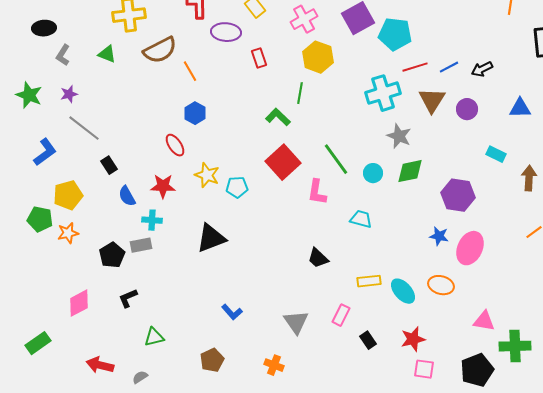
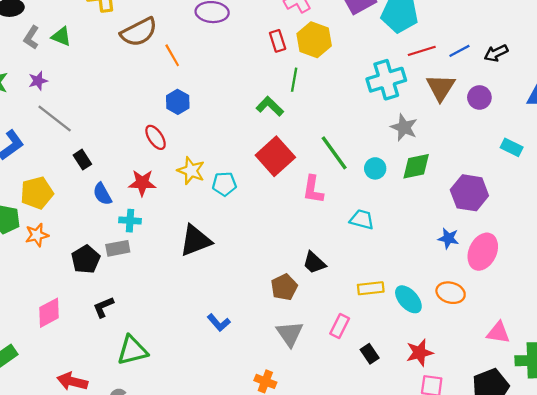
green triangle: (107, 54) -> (61, 36), moved
red rectangle: (259, 58) -> (278, 41), moved
green triangle: (154, 337) -> (132, 350), size x1.4
brown pentagon: (212, 360) -> (284, 287), moved

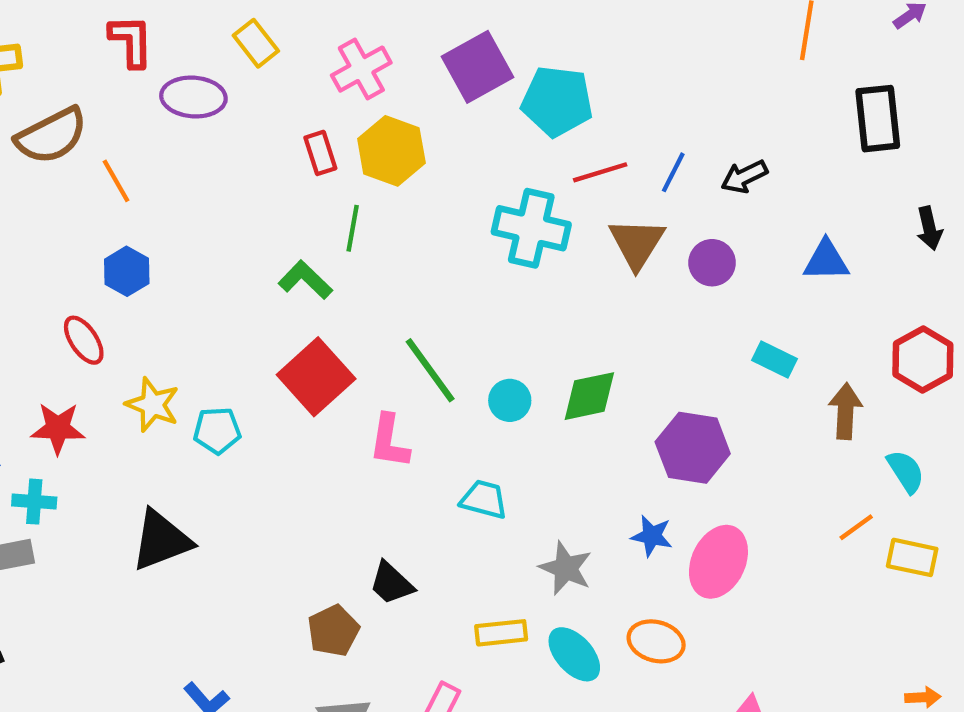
blue line: (459, 51) -> (673, 172), turned -35
cyan cross: (386, 80) -> (531, 228), turned 30
gray star: (404, 127) -> (566, 568), moved

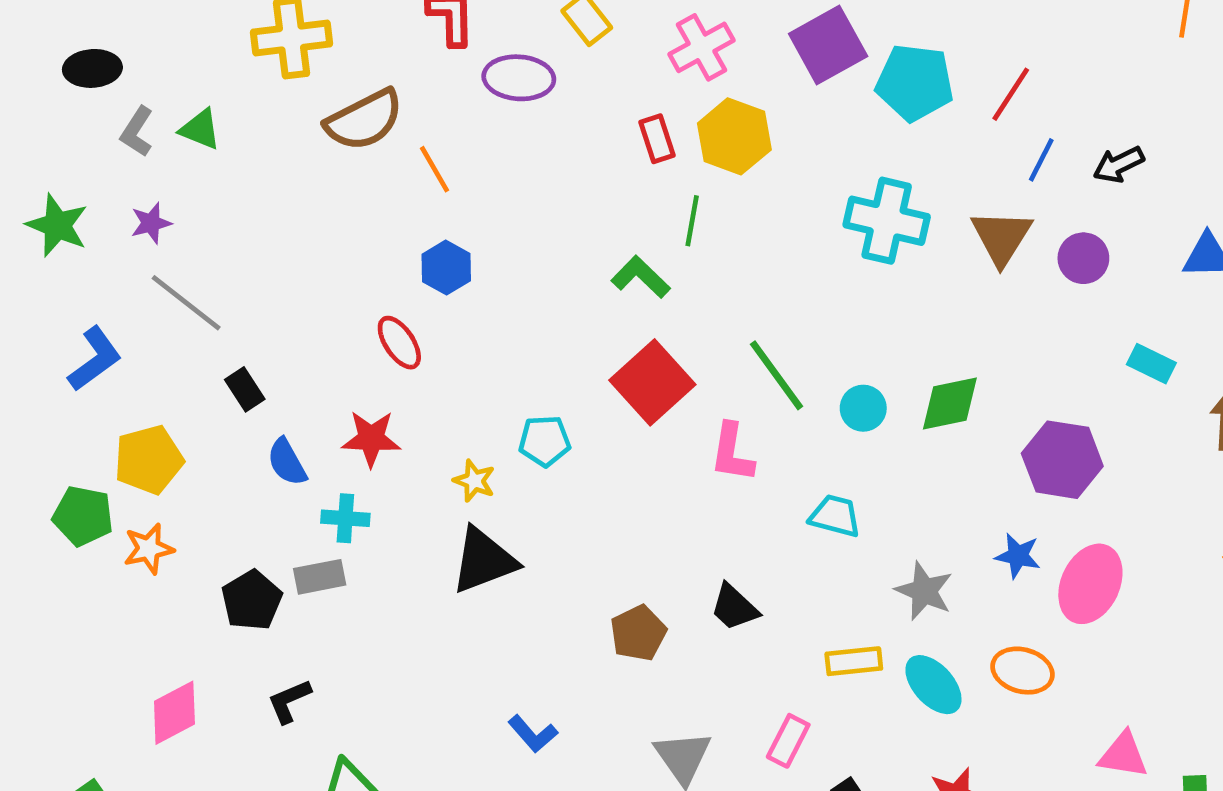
red line: (600, 172) -> (1011, 94), moved, turned -40
yellow star: (153, 405) -> (474, 481), moved, size x0.7
brown pentagon: (333, 631) -> (638, 633), moved

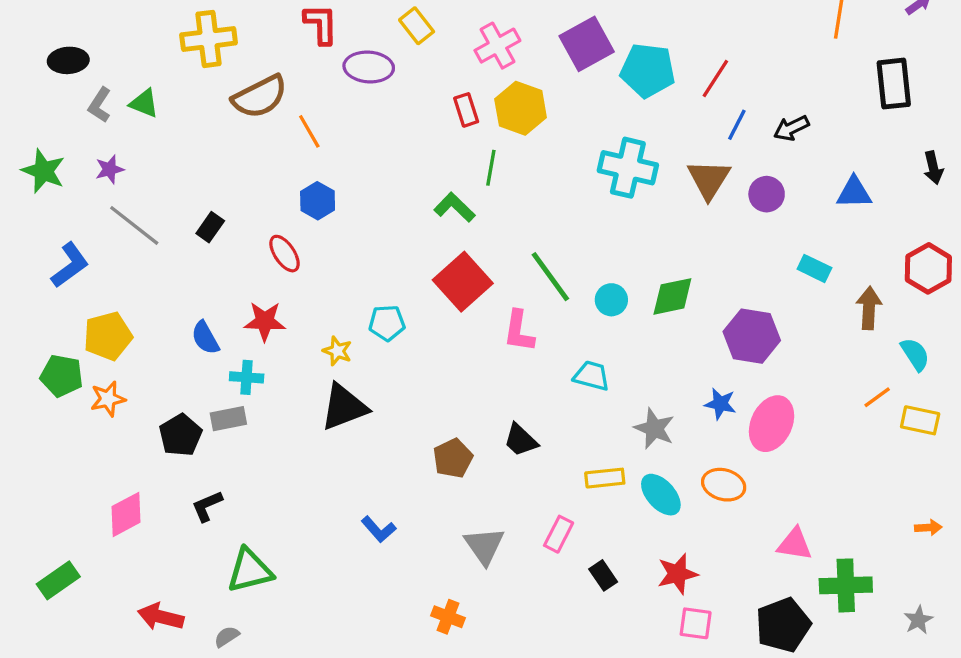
black rectangle: (245, 389) -> (210, 227), moved, turned 68

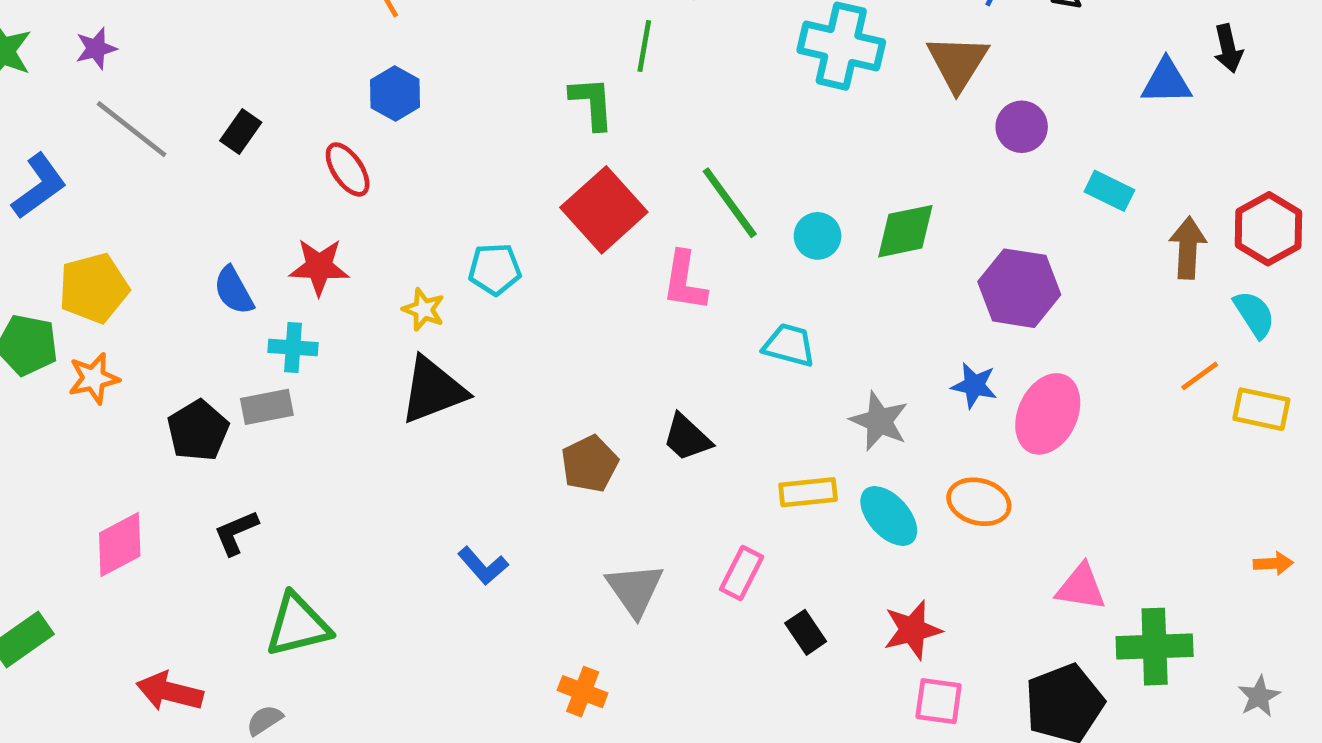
black arrow: (933, 168) -> (1228, 48), moved
purple circle: (767, 194) -> (1022, 127), moved
green L-shape: (455, 207) -> (592, 103), turned 42
red hexagon: (928, 268) -> (1268, 229), moved

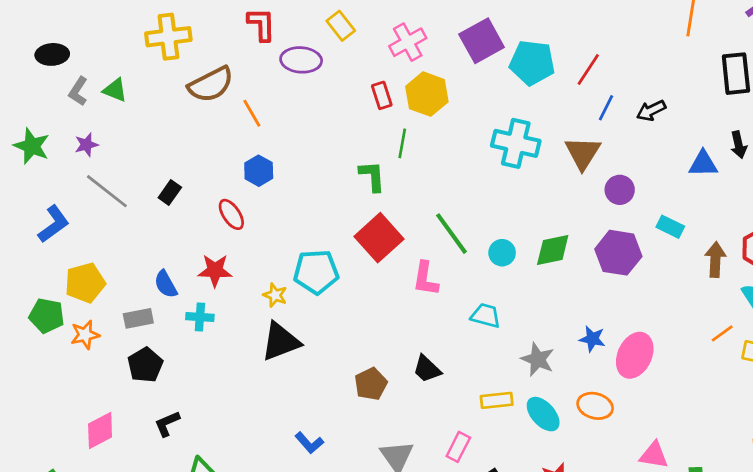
cyan pentagon: (495, 269) -> (316, 272), size x1.5
purple hexagon: (1019, 288) -> (618, 253), moved
gray rectangle: (267, 407) -> (138, 318), moved

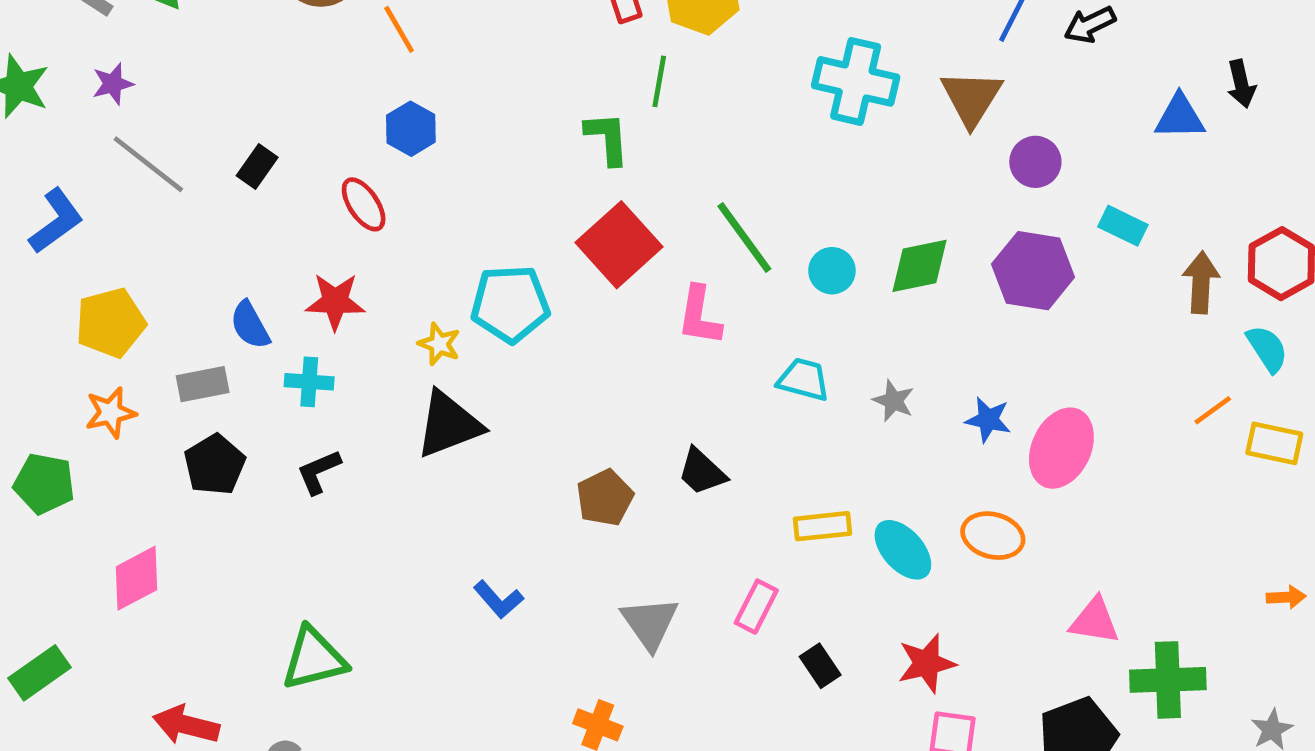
green pentagon: (47, 316) -> (44, 484), moved
gray star: (538, 359) -> (893, 401), moved, size x0.7
black L-shape: (167, 424) -> (319, 472), moved

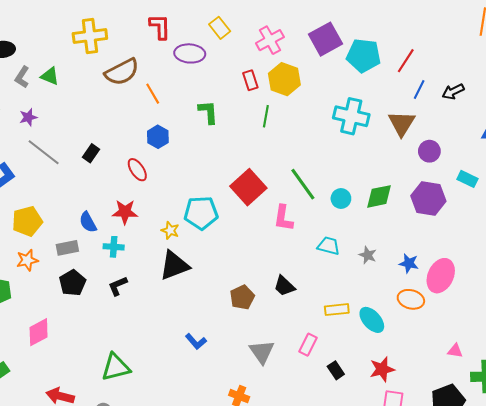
green L-shape: (607, 138) -> (208, 112), moved
orange ellipse: (993, 536) -> (411, 299), moved
pink triangle: (1095, 621) -> (455, 351), size x0.7

